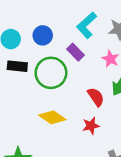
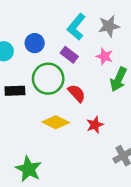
black rectangle: (17, 66) -> (15, 91), moved
red semicircle: (96, 97) -> (77, 93), moved

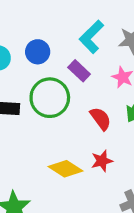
red semicircle: (77, 93) -> (101, 119), moved
yellow diamond: (56, 122) -> (66, 169), moved

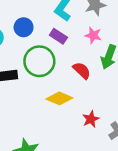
red star: (102, 161) -> (91, 119), moved
yellow diamond: (66, 169) -> (59, 98), moved

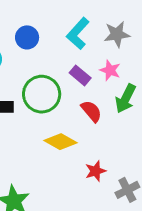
blue circle: (24, 27) -> (27, 37), moved
purple rectangle: (58, 36) -> (80, 75), moved

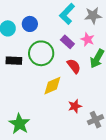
blue circle: (27, 37) -> (30, 24), moved
yellow diamond: (61, 142) -> (52, 86), turned -55

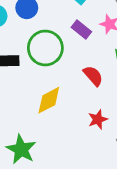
red semicircle: (74, 66) -> (93, 76), moved
yellow diamond: (52, 86) -> (49, 100), moved

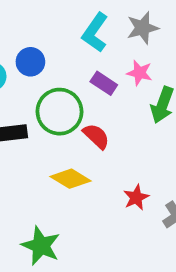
red semicircle: (93, 76) -> (96, 136), moved
yellow diamond: (49, 100) -> (71, 179), turned 64

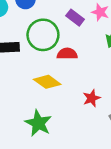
red semicircle: (96, 136) -> (67, 54), turned -48
green star: (41, 246) -> (38, 123), moved

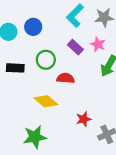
green circle: (43, 35) -> (46, 60), size x0.7
green star: (38, 123) -> (35, 137), turned 30

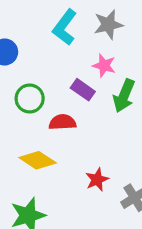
purple rectangle: (75, 47) -> (83, 90), moved

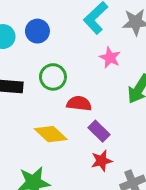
pink star: (104, 66) -> (110, 58), moved
purple rectangle: (83, 90) -> (99, 131), moved

